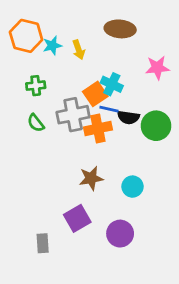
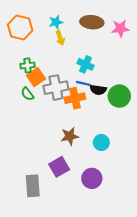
cyan star: (52, 46) -> (56, 22), moved
pink star: (157, 68) -> (120, 28), moved
orange square: (95, 94) -> (36, 77), moved
gray rectangle: (43, 243) -> (33, 186), size x1.5

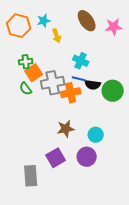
cyan star: (56, 22) -> (44, 21), moved
brown ellipse: (92, 22) -> (87, 21), turned 50
purple circle: (92, 178) -> (87, 157), moved

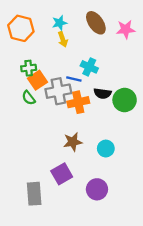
cyan star: (44, 21) -> (59, 23), moved
blue line: (79, 79) -> (74, 79), moved
purple circle: (87, 157) -> (97, 189), moved

